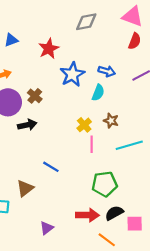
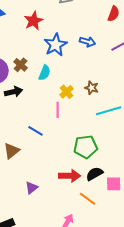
cyan semicircle: (98, 93) -> (45, 73), moved
pink line: (92, 144) -> (58, 110), moved

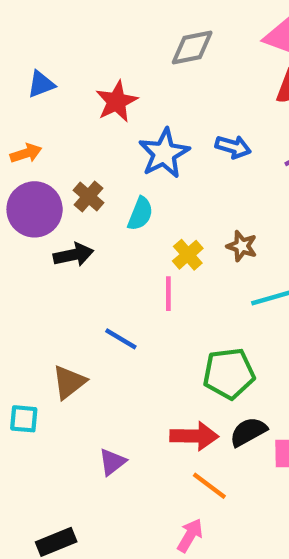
orange line: (88, 199) -> (209, 486), moved

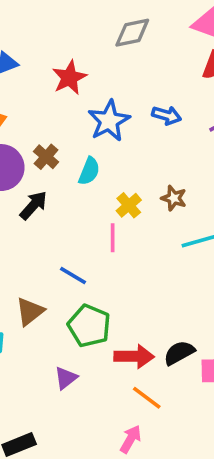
black arrow: (73, 255) -> (33, 205), turned -36
green pentagon: (229, 373) -> (89, 326), moved, turned 30

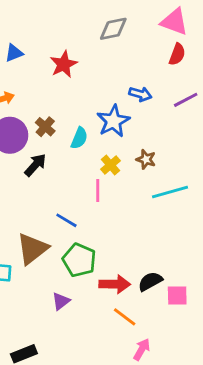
blue star: (109, 121) -> (113, 121), moved
brown triangle: (30, 311) -> (32, 249), size x1.4
pink arrow: (131, 439) -> (142, 349), moved

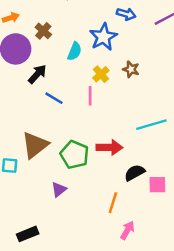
brown cross: (45, 127) -> (43, 31), moved
cyan line: (170, 192) -> (151, 125), moved
blue line: (66, 220) -> (54, 98), moved
red arrow: (115, 284) -> (109, 147), moved
orange line: (125, 317) -> (113, 203), turned 70

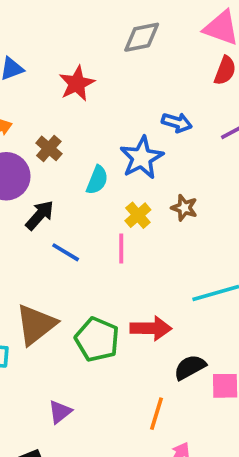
purple triangle: (59, 189) -> (60, 412), moved

